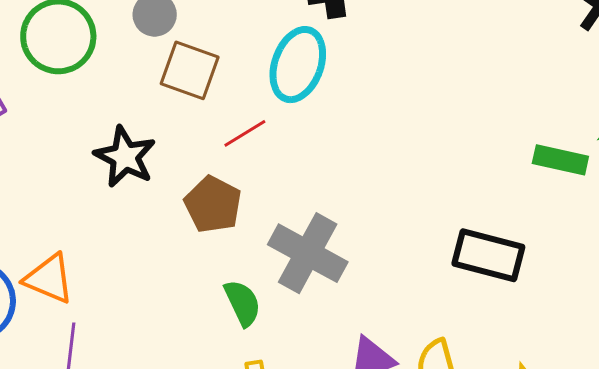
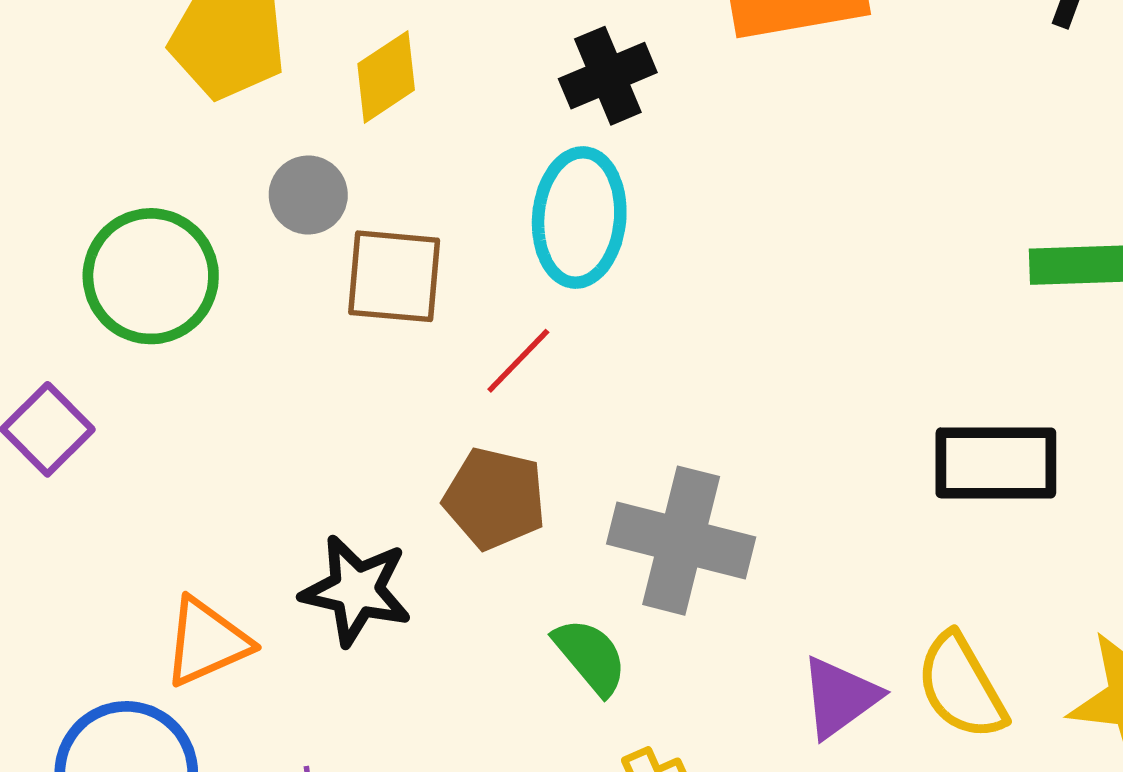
black star: (125, 157) -> (356, 590), moved
orange triangle: (49, 279) -> (207, 642), moved, turned -32

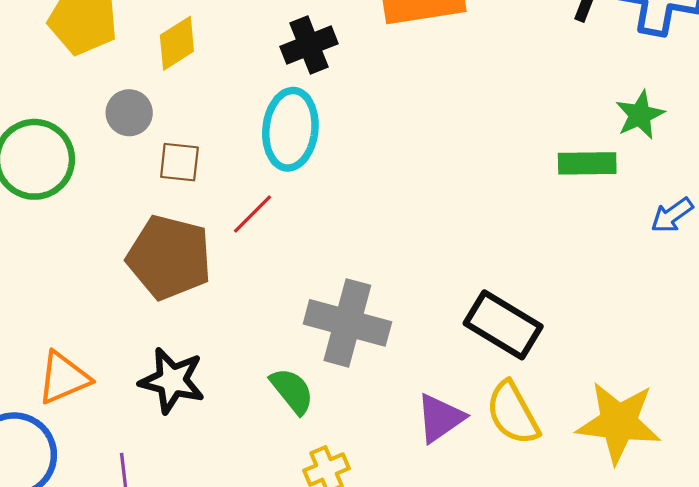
brown square: (394, 276) -> (179, 162), size x0.7
black rectangle: (996, 463) -> (503, 325), moved, turned 30
brown pentagon: (495, 499) -> (169, 257), moved, size x1.4
black star: (356, 590) -> (172, 381), moved

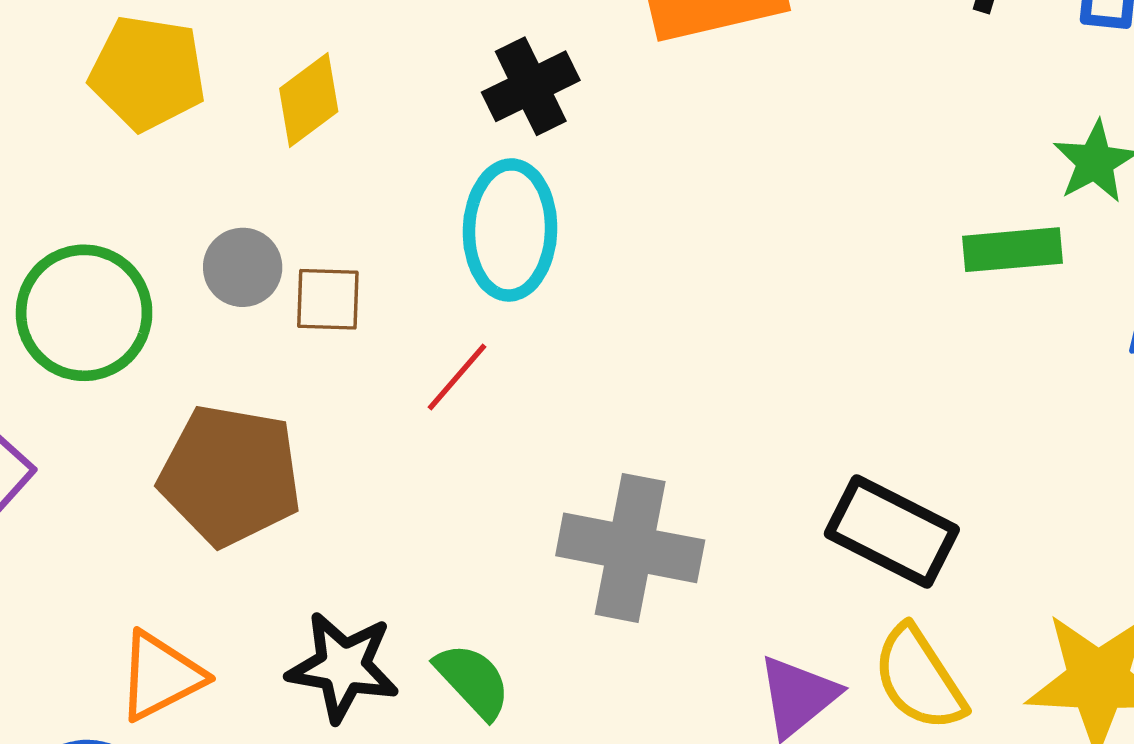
gray circle: (129, 113) -> (243, 267), moved
brown pentagon: (169, 257) -> (230, 475), moved
green semicircle: (292, 391) -> (473, 681), moved

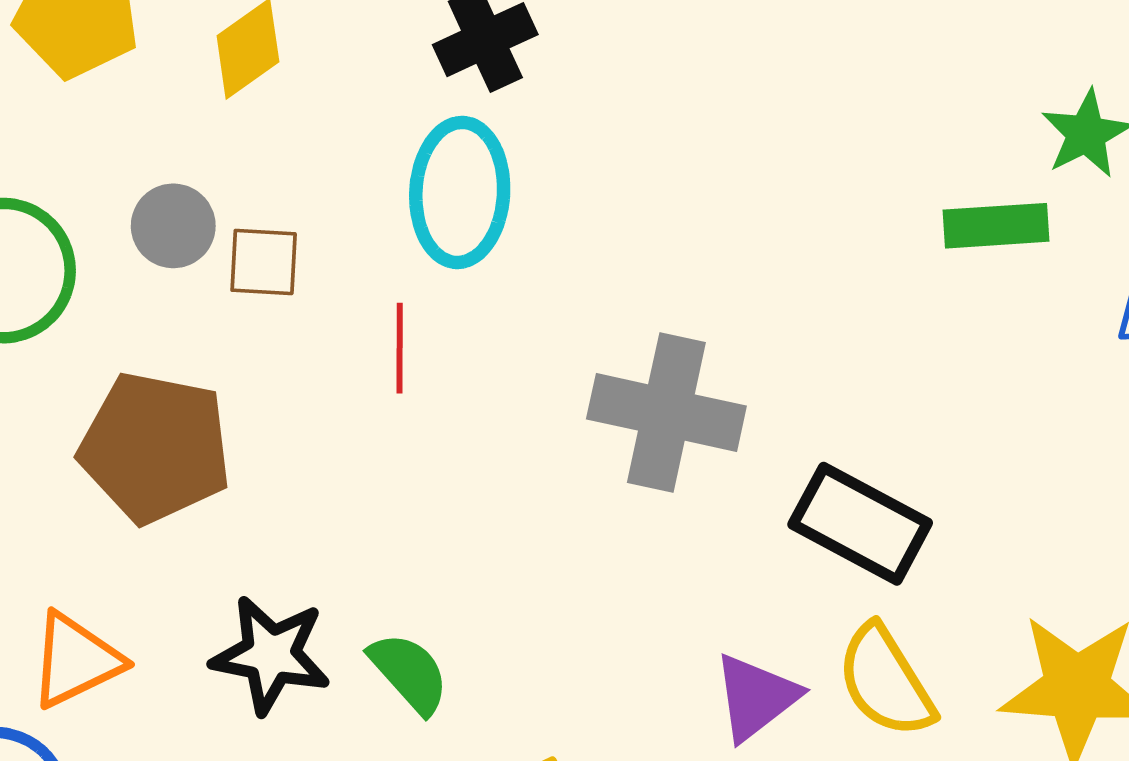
red line: (457, 377) -> (400, 348), turned -42
gray cross: (630, 548) -> (666, 413), moved

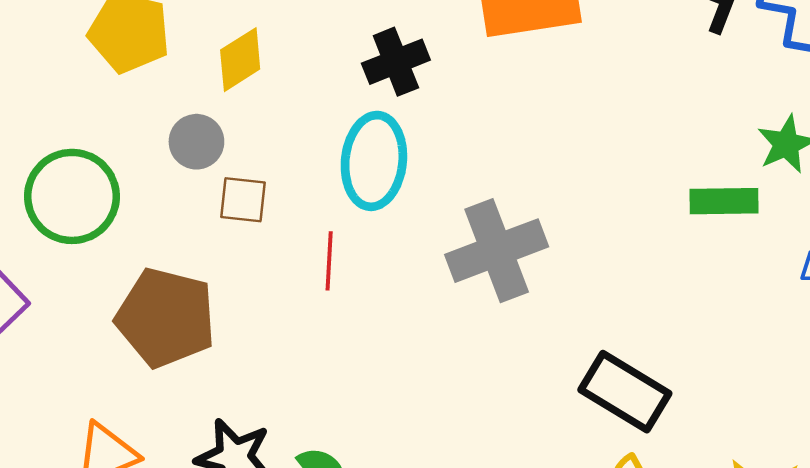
gray circle: (173, 226) -> (196, 142), moved
gray cross: (666, 413) -> (497, 251), moved, turned -36

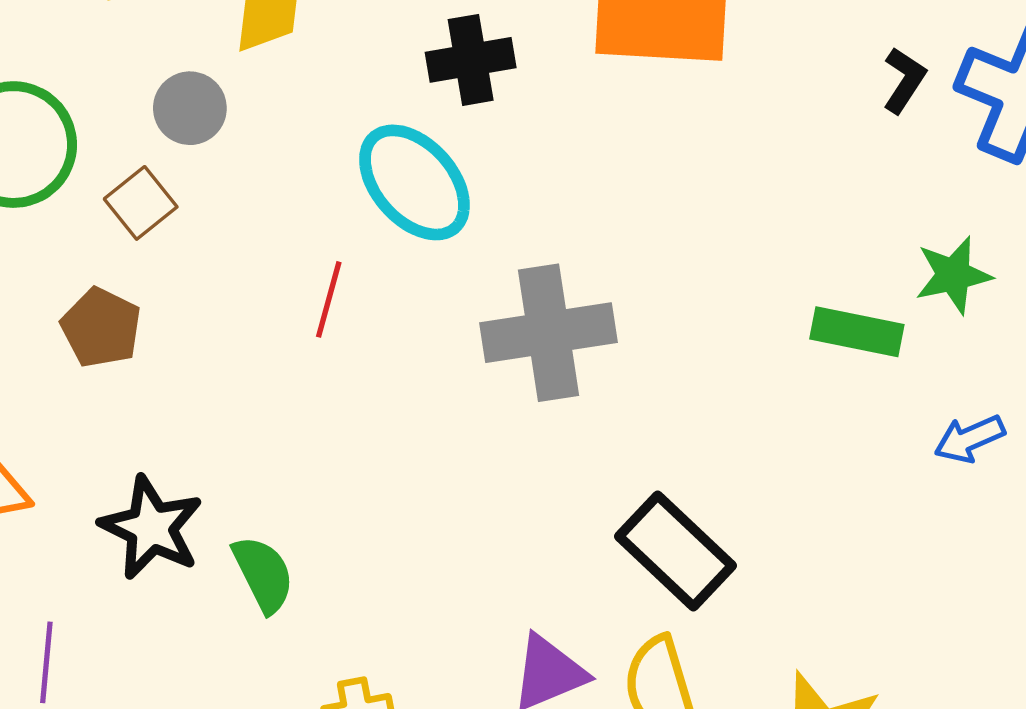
cyan ellipse: (374, 161) -> (414, 182), turned -60
brown square: (243, 200) -> (141, 203), moved, turned 33
brown pentagon: (166, 318) -> (101, 328), size x0.6

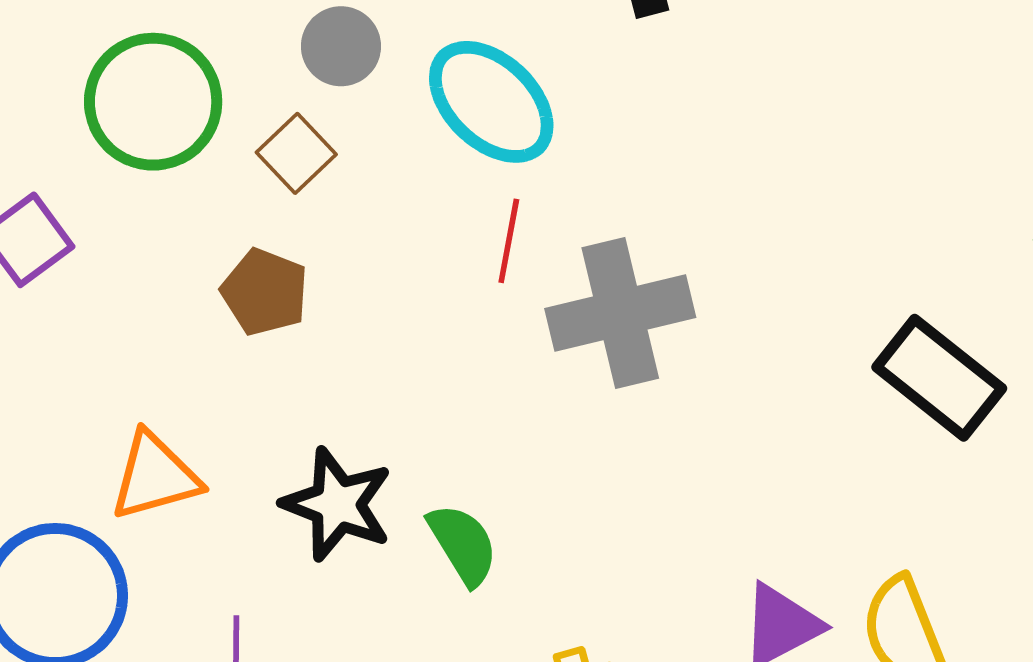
cyan ellipse: (414, 182) -> (491, 102), moved
gray cross: (549, 333) -> (620, 313), moved
black rectangle: (675, 551) -> (939, 378), moved

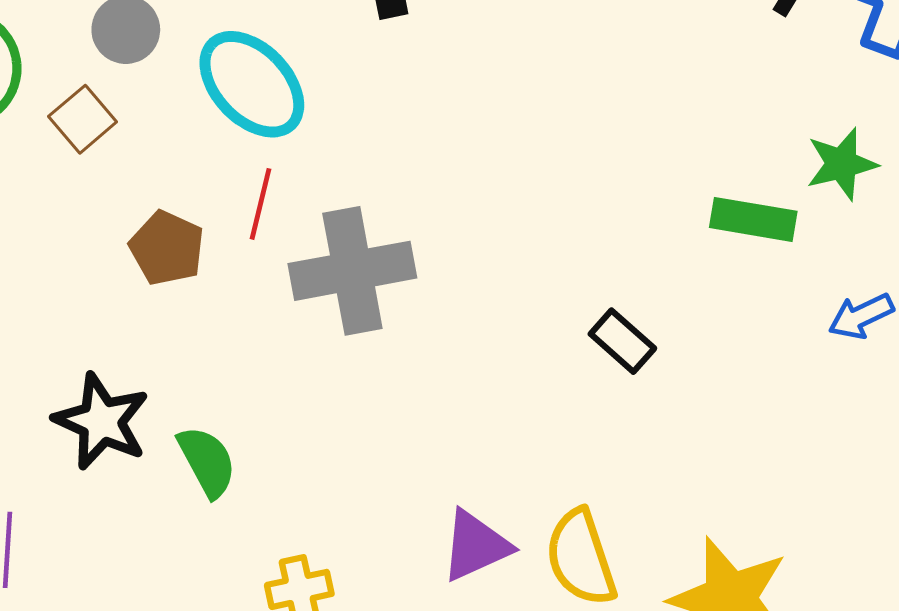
brown pentagon: (265, 292) -> (167, 248), moved
black rectangle: (939, 378) -> (622, 341), size x0.6

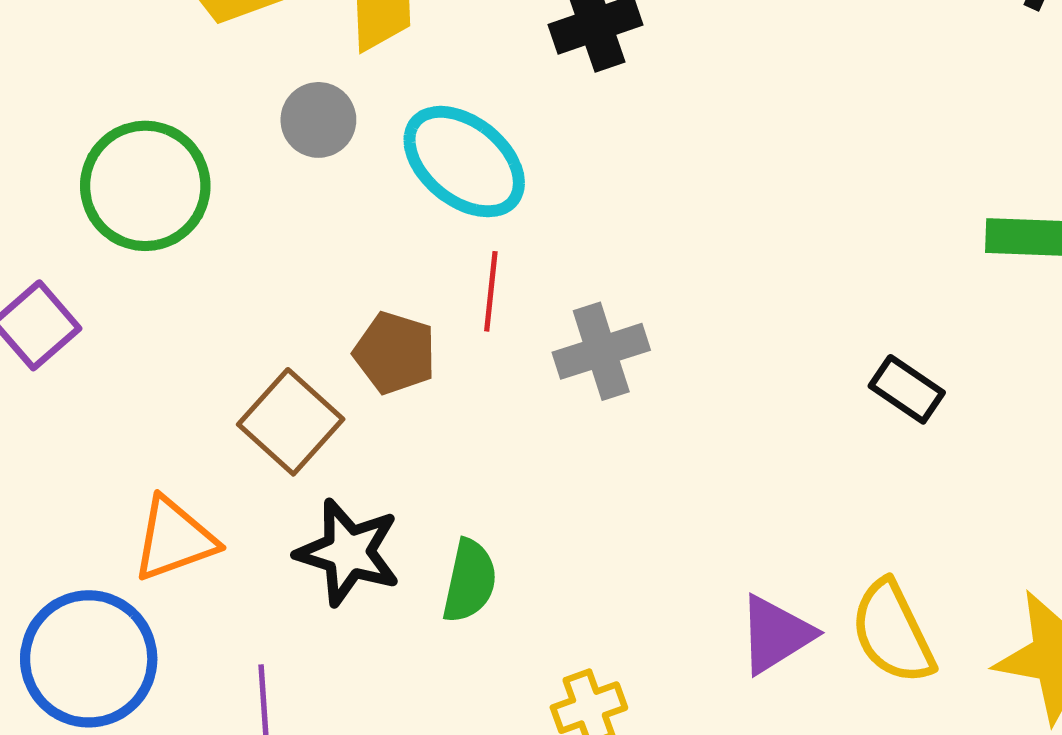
brown square: (83, 119) -> (291, 422), moved, size x1.4
gray cross: (352, 271) -> (601, 351), size x0.7
green semicircle: (207, 462) -> (470, 581), turned 48

